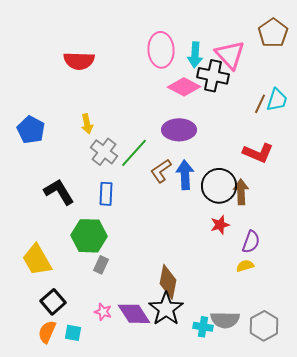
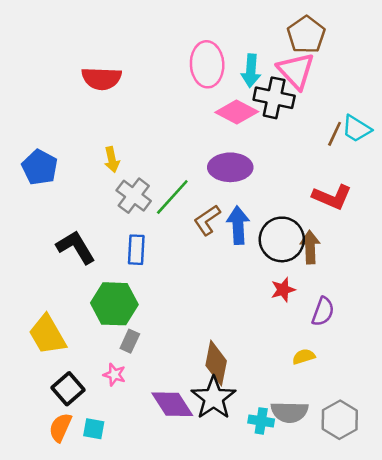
brown pentagon: (273, 33) -> (306, 35), moved
cyan trapezoid: (277, 100) -> (356, 129), turned 105
yellow semicircle: (245, 266) -> (304, 357), moved
pink star: (103, 312) -> (114, 375), moved

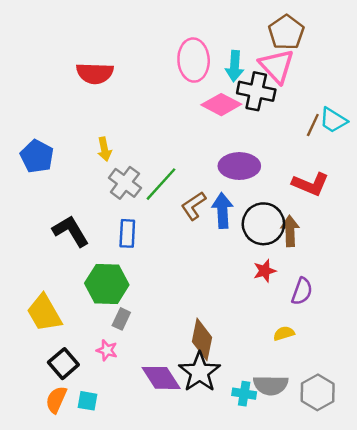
purple ellipse: (230, 167) -> (239, 166), moved

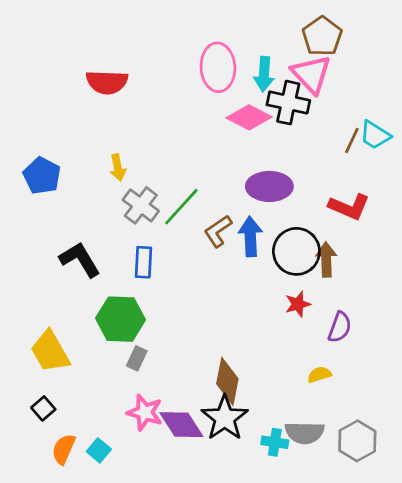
pink star: (107, 350) -> (145, 412), moved, size x1.5
black square: (63, 364) -> (43, 408), moved, size x0.7
cyan square: (88, 401) -> (99, 450), turned 30

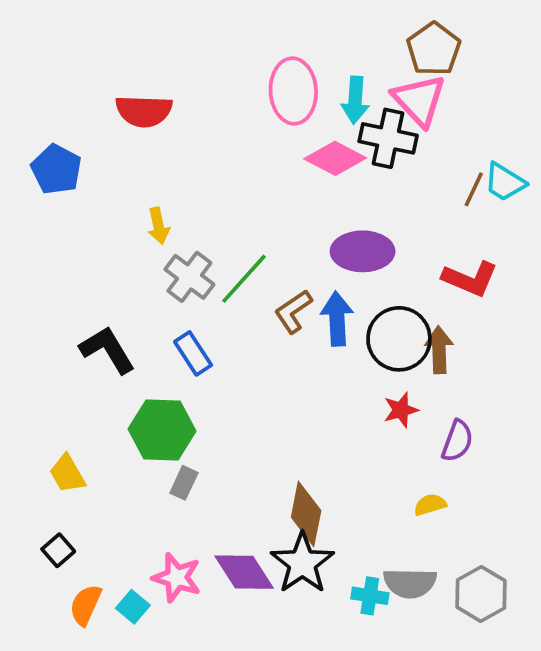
blue pentagon: (42, 176) -> (56, 169), moved
blue rectangle: (143, 262) -> (193, 353), turned -36
yellow trapezoid: (50, 352) -> (67, 474), size x0.7
pink star: (145, 412) -> (177, 578), moved

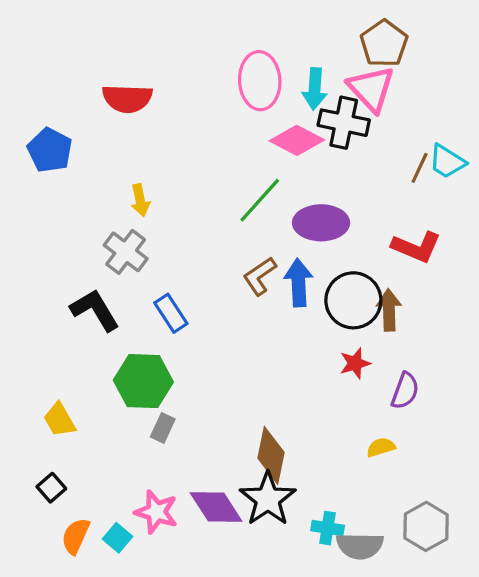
gray cross: (189, 277) -> (126, 252), moved
green line: (244, 279) -> (260, 200), moved
gray semicircle: (410, 583) -> (360, 546), moved

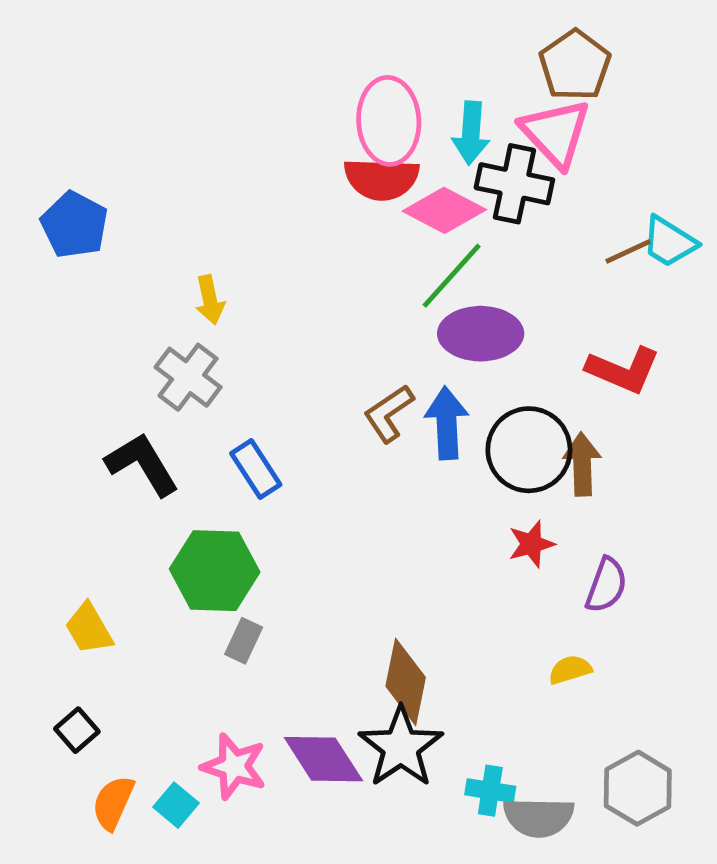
red semicircle: (127, 98) -> (381, 179), moved
brown line: (420, 168) -> (628, 251), turned 40
green line: (260, 200) -> (452, 276), moved

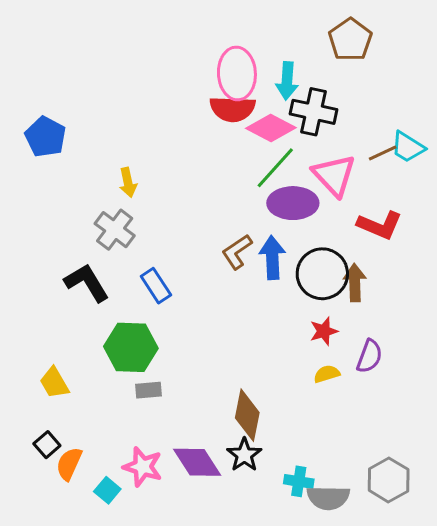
pink triangle: (556, 133) -> (334, 175), moved
gray rectangle: (244, 641) -> (149, 390), turned 60
yellow semicircle: (570, 670) -> (327, 374), moved
black star: (401, 747) -> (244, 455), size x0.7
orange semicircle: (113, 803) -> (69, 464), moved

